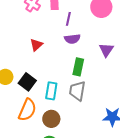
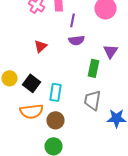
green rectangle: (78, 67) -> (94, 68), moved
gray trapezoid: (77, 91) -> (92, 100), moved
orange semicircle: (27, 110) -> (32, 111), turned 60

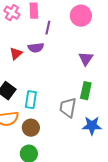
purple semicircle: (76, 40) -> (36, 48), moved
green rectangle: (94, 68) -> (86, 91), moved

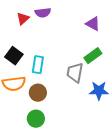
purple triangle: (86, 59) -> (93, 24), turned -35
green rectangle: (86, 91) -> (93, 56), turned 42

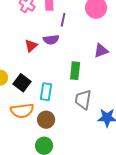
purple triangle: (93, 24) -> (101, 51), turned -49
green rectangle: (93, 56) -> (75, 71), moved, turned -48

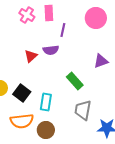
green rectangle: (75, 71) -> (75, 81), turned -48

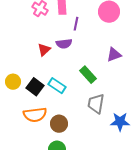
cyan rectangle: (46, 102) -> (57, 86), moved, turned -66

